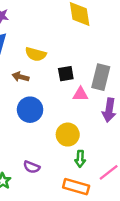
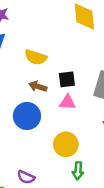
brown arrow: (21, 77) -> (38, 86), moved
pink triangle: (80, 94) -> (67, 102), moved

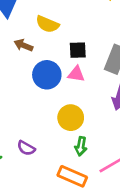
brown arrow: (38, 86) -> (23, 45), moved
blue circle: (27, 116) -> (47, 75), moved

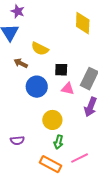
pink triangle: (76, 74) -> (68, 89), moved
purple semicircle: (26, 148) -> (17, 140), turned -40

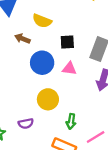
pink triangle: (68, 89) -> (69, 68), moved
yellow circle: (52, 120) -> (48, 99), moved

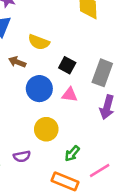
black square: (67, 42) -> (67, 65), turned 32
green arrow: (71, 121) -> (72, 153), turned 32

